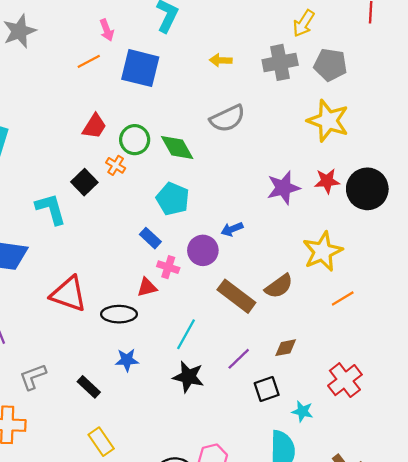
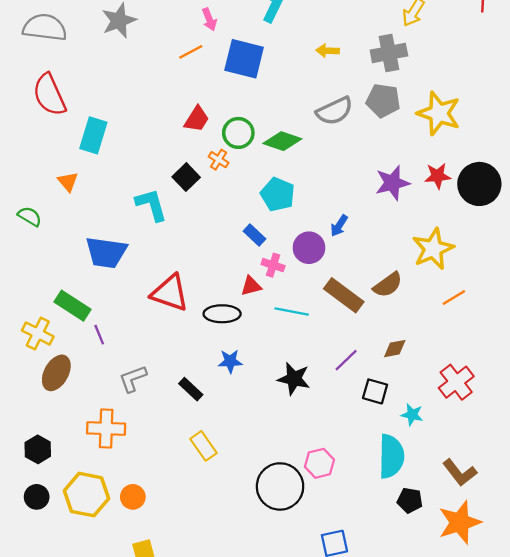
gray pentagon: (330, 65) -> (383, 101), moved
green diamond: (177, 147) -> (282, 141), turned -42
blue arrow: (232, 229) -> (339, 226), turned -35
cyan line: (186, 334) -> (292, 311), moved, turned 72
black square: (267, 389) -> (375, 391), turned 35

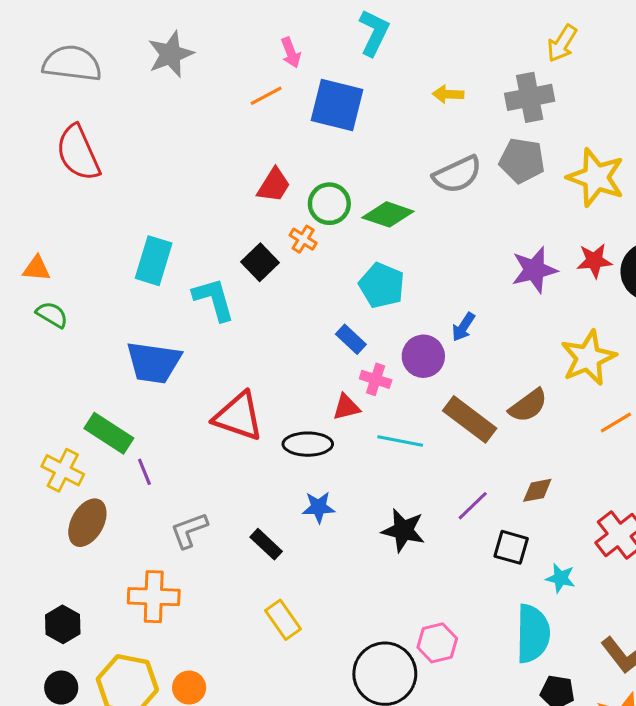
cyan rectangle: (93, 135) -> (154, 261), moved
orange triangle: (68, 182) -> (37, 268), moved, turned -45

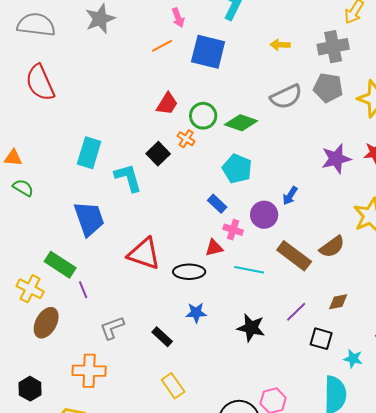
blue trapezoid: (154, 362) -> (89, 219), turned -117

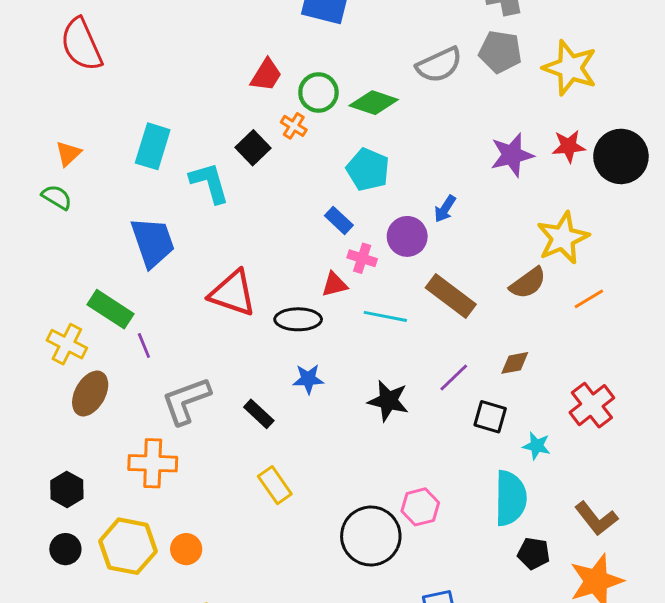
orange triangle: (13, 158) -> (68, 154), moved, turned -48
brown semicircle: (332, 247) -> (528, 283), moved
gray L-shape: (112, 328) -> (186, 401), size x1.4

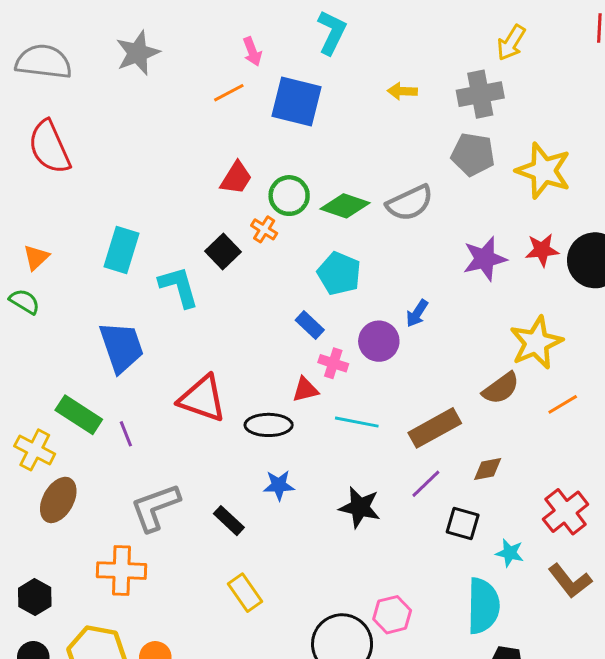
gray semicircle: (439, 65) -> (410, 203), moved
brown rectangle: (451, 296) -> (435, 428), moved, turned -66
purple line: (144, 346) -> (126, 434), moved
brown L-shape: (596, 519) -> (570, 581), moved

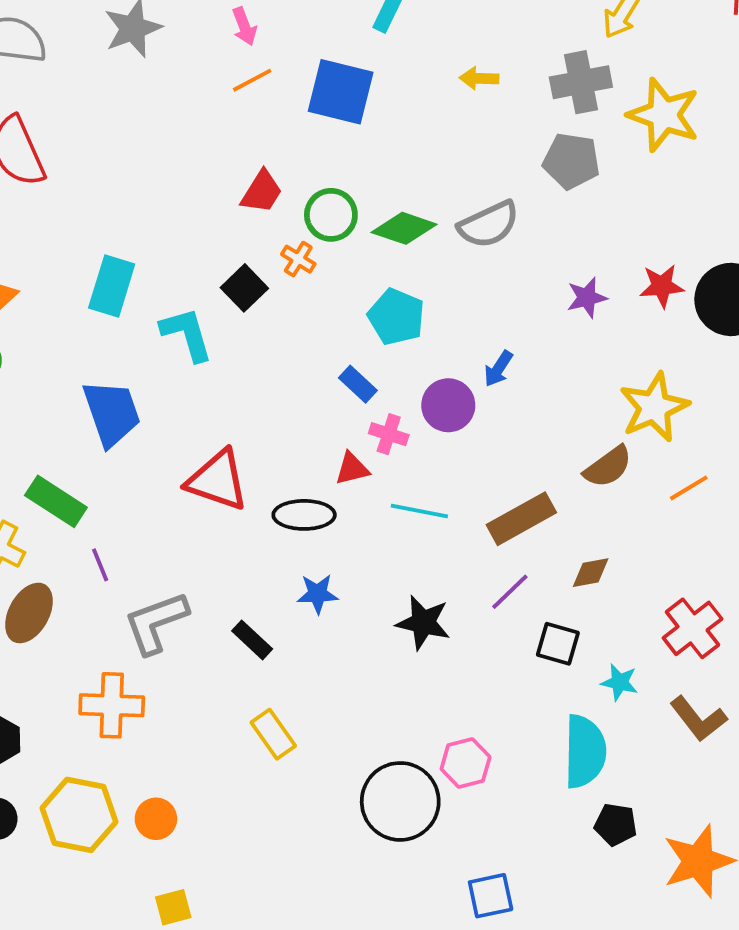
pink arrow: (252, 51) -> (244, 26), moved
yellow star: (544, 171) -> (664, 115), moved
purple star: (485, 259) -> (587, 298), size x0.7
purple line: (126, 434) -> (100, 565), moved

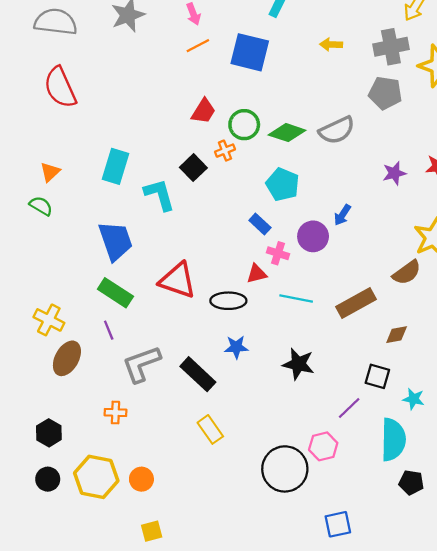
orange cross: (298, 259) -> (225, 151), turned 36
green rectangle: (56, 501) -> (115, 293), moved
purple line: (510, 592) -> (349, 408), moved
black rectangle: (252, 640) -> (198, 374), size x1.5
orange cross: (112, 705) -> (115, 413), size x0.6

